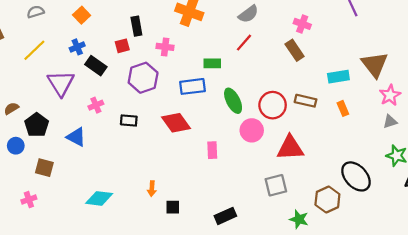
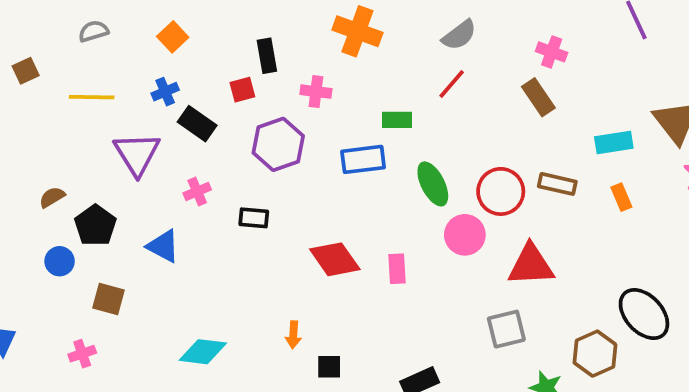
yellow line: (34, 50) -> (92, 97), turned 45
red diamond: (176, 123) -> (335, 259), moved

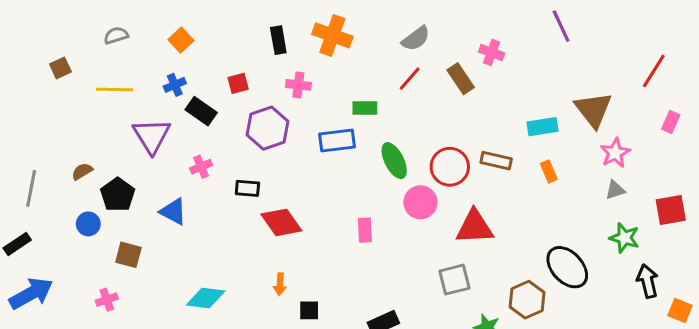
black rectangle: (267, 56) -> (278, 40), moved
brown rectangle: (538, 97) -> (461, 79), moved
red diamond: (335, 259) -> (281, 222), moved

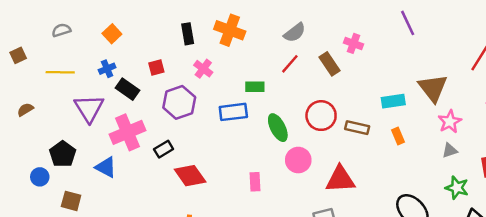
pink cross: (298, 85) -> (203, 69), turned 30
pink cross: (201, 167) -> (128, 132), size x2.0
red circle: (450, 167) -> (321, 116), moved
brown semicircle: (82, 171) -> (25, 110), moved
black rectangle: (247, 188) -> (164, 149), turned -36

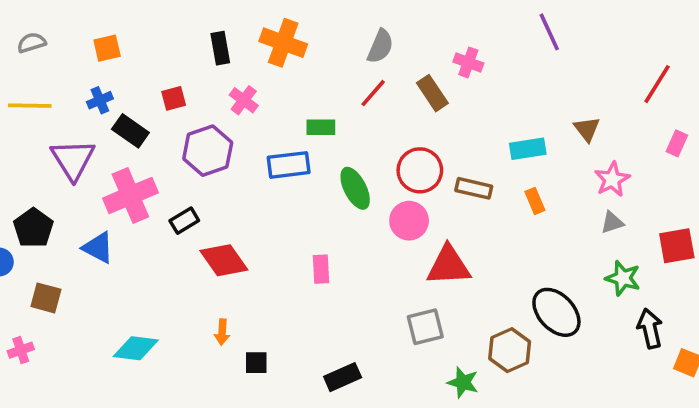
gray semicircle: (295, 33) -> (380, 46), turned -30
orange square: (112, 34) -> (107, 48), turned 30
brown triangle: (433, 88) -> (587, 129), size x0.6
pink circle: (298, 160) -> (409, 221), moved

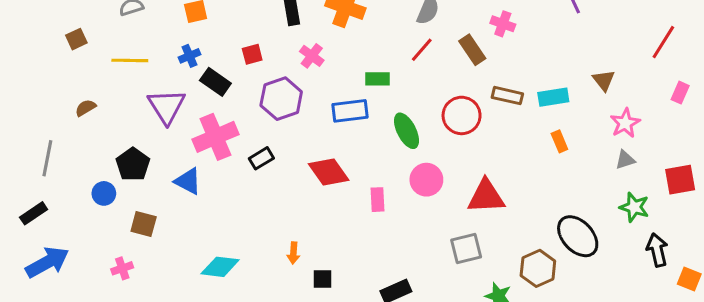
brown rectangle: (474, 188) -> (507, 96), moved
pink circle: (409, 221) -> (426, 180), moved
red diamond: (224, 260) -> (329, 172), moved

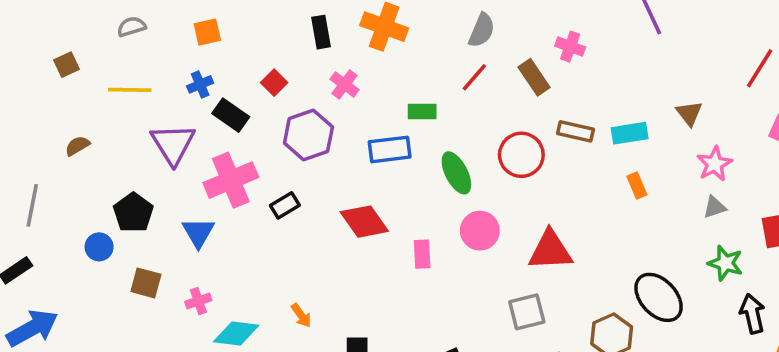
red square: (252, 54) -> (274, 83), turned -30
blue triangle: (188, 181) -> (198, 232), turned 32
orange arrow: (293, 253) -> (301, 315), moved, turned -40
pink cross: (122, 268) -> (198, 301), moved

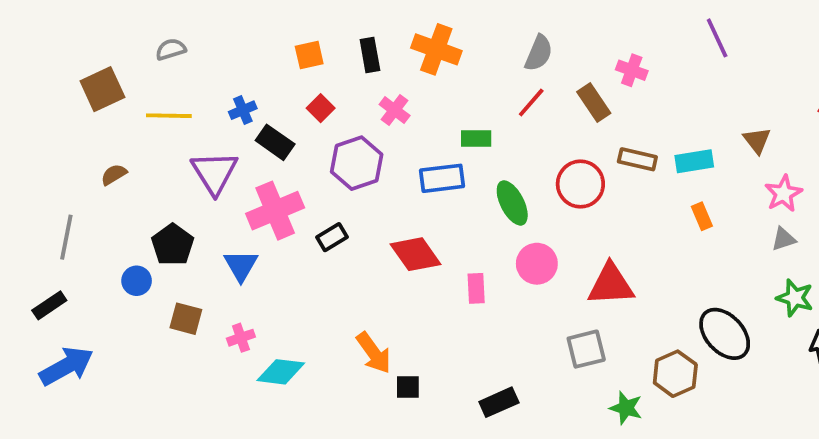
orange square: (207, 32) -> (309, 55), moved
brown square: (67, 65) -> (102, 89), size x1.6
orange arrow: (301, 315) -> (374, 353), moved, size x1.6

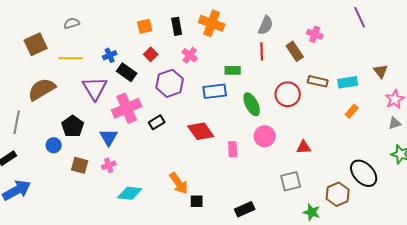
red line: (531, 102) -> (262, 51), turned -42
brown semicircle: (114, 175) -> (42, 89), size x2.0
orange rectangle: (702, 216) -> (352, 111), turned 64
red triangle: (611, 285) -> (304, 147), size x0.6
pink cross: (241, 338) -> (109, 165), moved

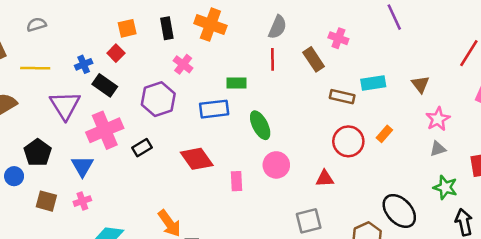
red square: (151, 54) -> (116, 53), moved
cyan rectangle: (348, 82) -> (373, 83), moved
red circle: (288, 94) -> (348, 141), moved

